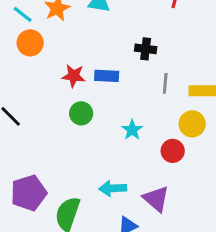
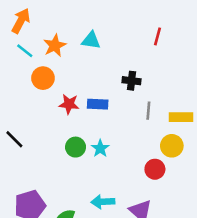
orange circle: (30, 43) -> (43, 78), moved
green circle: (81, 113) -> (75, 147), moved
cyan star: (132, 130) -> (100, 148), moved

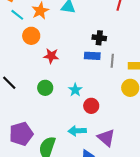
blue rectangle: (98, 104) -> (92, 56), moved
green circle: (75, 147) -> (45, 88), moved
red circle: (155, 169) -> (91, 106), moved

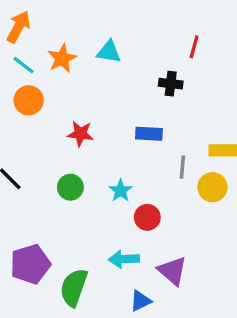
orange circle: (31, 36) -> (29, 100), moved
black cross: (99, 38) -> (171, 84), moved
gray line: (112, 61) -> (182, 167), moved

